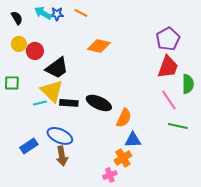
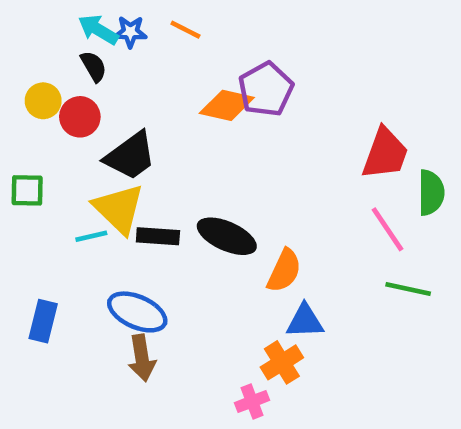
black semicircle: (17, 18) -> (94, 66), moved
purple pentagon: (168, 39) -> (266, 89), moved
blue rectangle: (29, 146) -> (43, 321), moved, turned -42

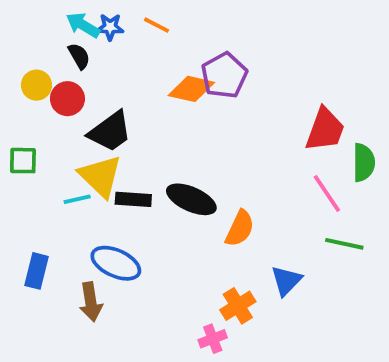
blue triangle: (305, 321) -> (286, 281), moved, turned -44
brown arrow: (142, 358) -> (91, 302), moved

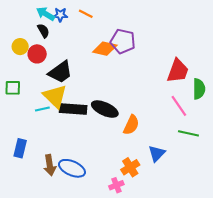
purple pentagon: (224, 75) -> (123, 41), turned -30
black rectangle: (133, 199) -> (73, 109), size x1.4
blue ellipse: (116, 263) -> (72, 168), moved

